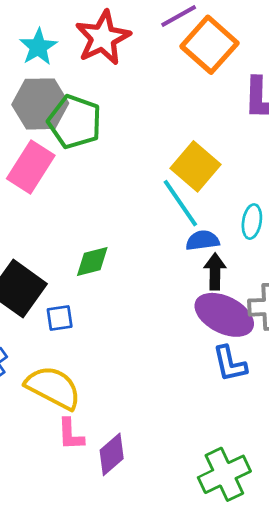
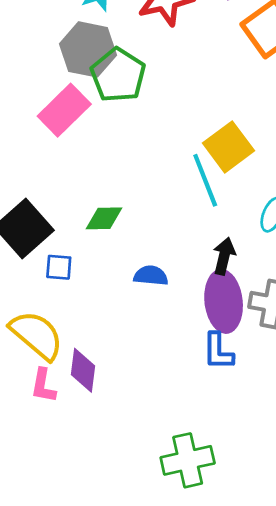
blue semicircle: (203, 240) -> (151, 276), moved
purple ellipse: (224, 315) -> (224, 301), turned 44
purple diamond: (112, 454) -> (83, 370), moved, turned -54

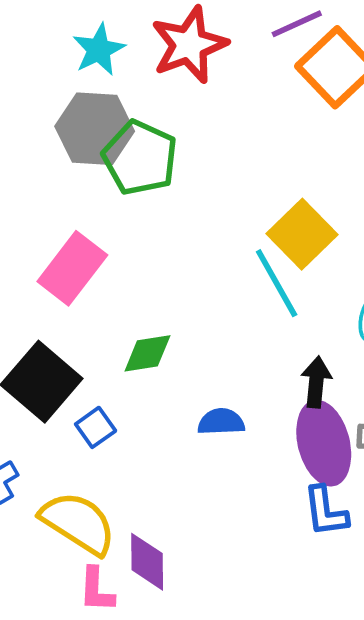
pink rectangle: (64, 110) -> (72, 268), moved
blue square: (59, 267) -> (96, 427), turned -32

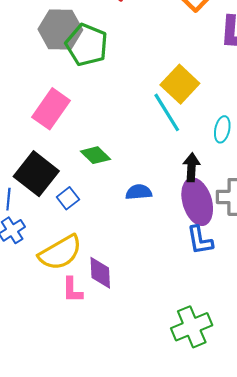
green diamond: (147, 353) -> (95, 155), turned 56
yellow semicircle: (78, 523) -> (60, 253), turned 120

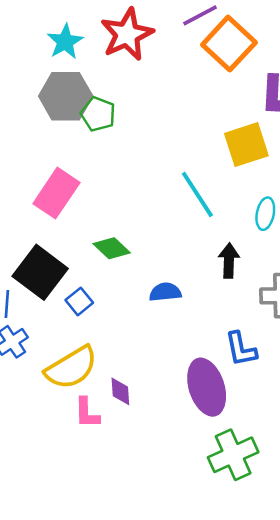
green pentagon: (87, 45) -> (98, 114), size x0.7
yellow square: (180, 84) -> (246, 145), moved, turned 30
purple ellipse: (197, 202) -> (207, 387), moved
purple diamond: (100, 273) -> (120, 391), size x0.7

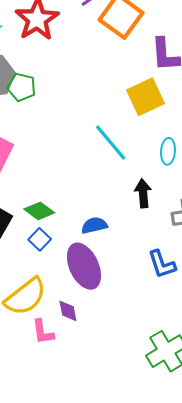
green diamond: (112, 248) -> (39, 211), moved
blue square: (79, 301) -> (40, 239), moved
purple ellipse: (207, 387) -> (84, 266), moved

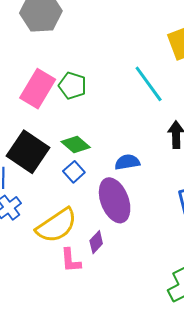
green pentagon: (22, 87) -> (72, 86), moved
purple diamond: (68, 311) -> (96, 242), turned 50

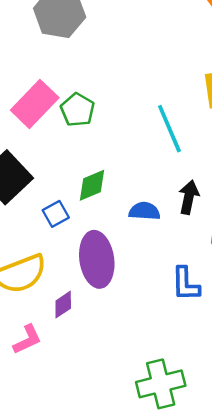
green diamond: (76, 145) -> (92, 185), moved, turned -76
blue semicircle: (127, 162) -> (144, 211), moved
pink L-shape: (71, 260) -> (27, 339), moved, turned -124

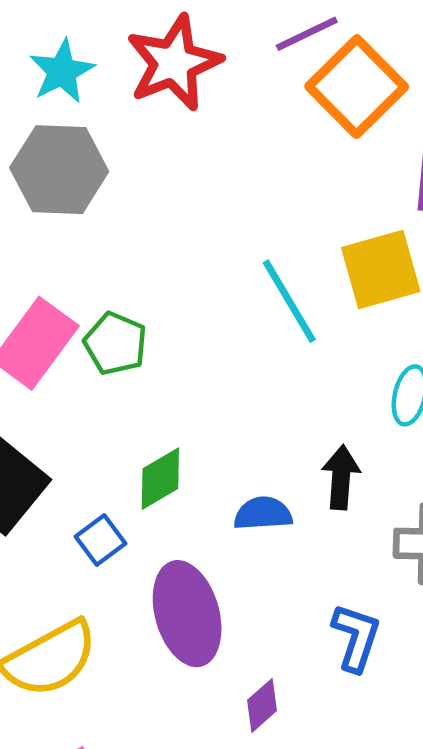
cyan line: (169, 129) -> (289, 301), moved
blue L-shape: (186, 284) -> (356, 637), turned -153
purple diamond: (63, 305) -> (262, 705), moved

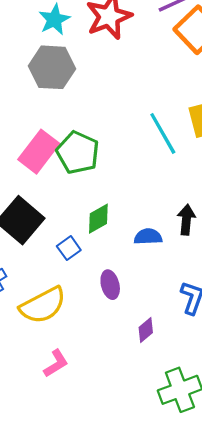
green pentagon: (115, 344) -> (78, 153), size x1.4
purple ellipse: (187, 614) -> (110, 285), size x0.6

